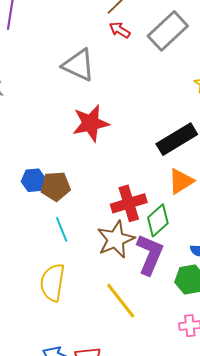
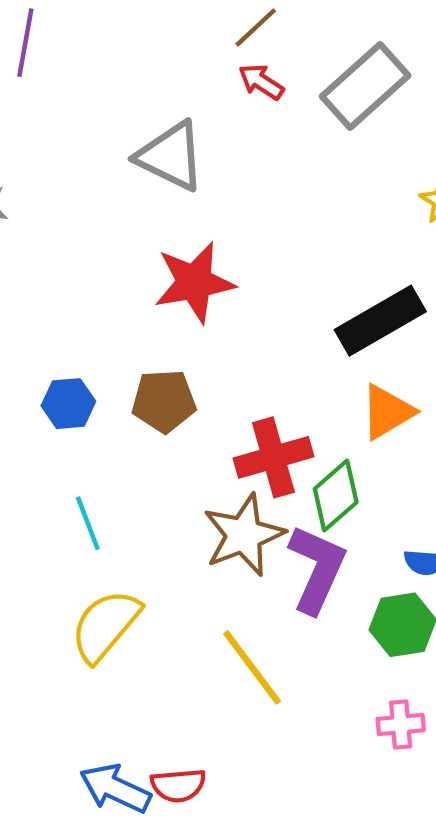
brown pentagon: (56, 186) -> (164, 401), moved
cyan line: (62, 229) -> (88, 523), moved
yellow semicircle: (53, 282) -> (105, 626), turned 30

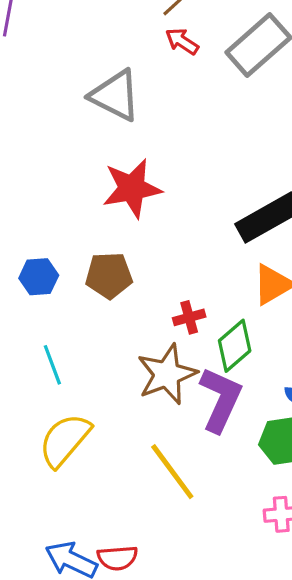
red cross: (273, 457) -> (189, 317), size x0.6

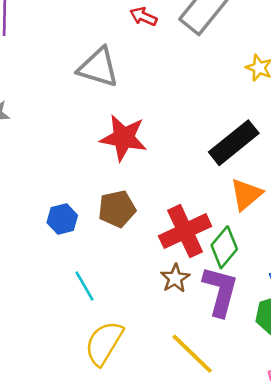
red star: (132, 188) -> (124, 138), turned 30
red cross: (189, 317) -> (185, 231), size x2.0
brown star: (167, 374) -> (175, 278), size x0.6

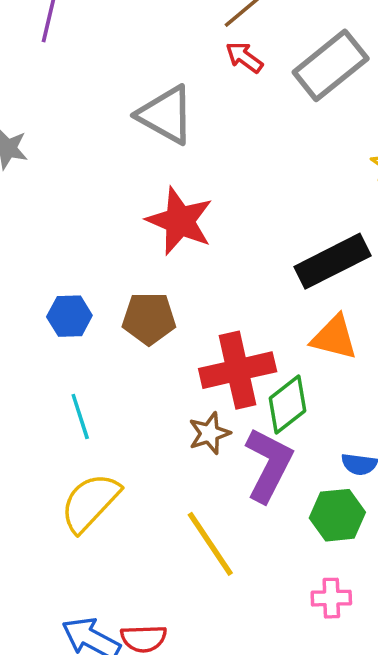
orange triangle: (246, 194) -> (334, 337), turned 42

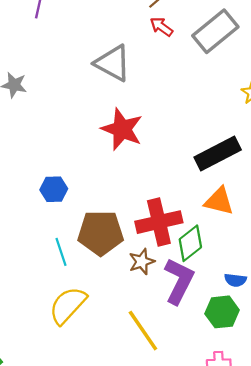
brown pentagon: (149, 318) -> (101, 233), moved, size x1.4

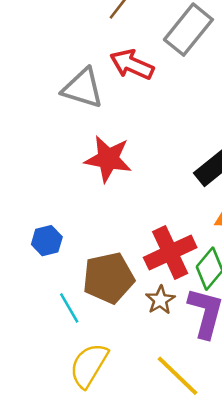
red arrow: (161, 27) -> (132, 65), moved, size x1.6

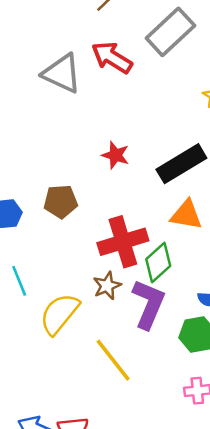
red star: (108, 159) -> (116, 155), moved, size x0.6
brown pentagon: (108, 278) -> (61, 201), moved, size x0.7
yellow semicircle: (89, 365) -> (59, 314), moved

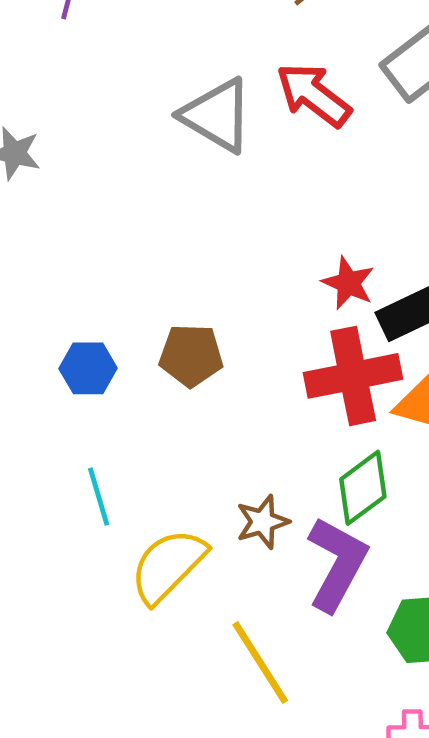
red star: (116, 155) -> (348, 283), moved
red cross: (123, 242) -> (353, 376), moved

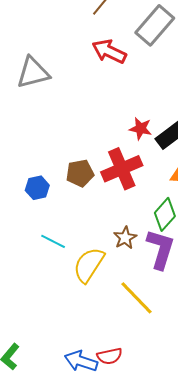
gray triangle: (217, 115) -> (33, 73), moved, turned -33
red cross: (353, 376) -> (122, 169), moved
cyan line: (99, 497) -> (53, 241), turned -35

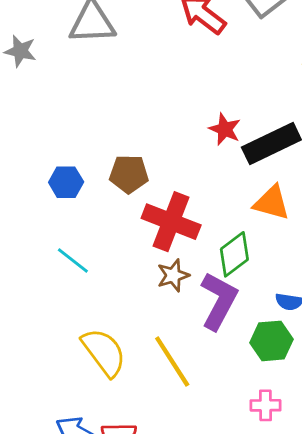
red cross: (122, 169) -> (171, 222), moved, turned 33
yellow semicircle: (89, 265) -> (104, 352), moved, turned 99

